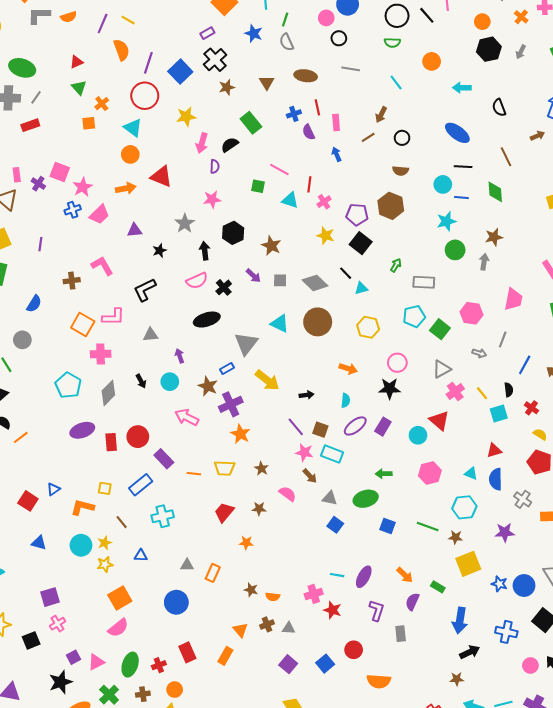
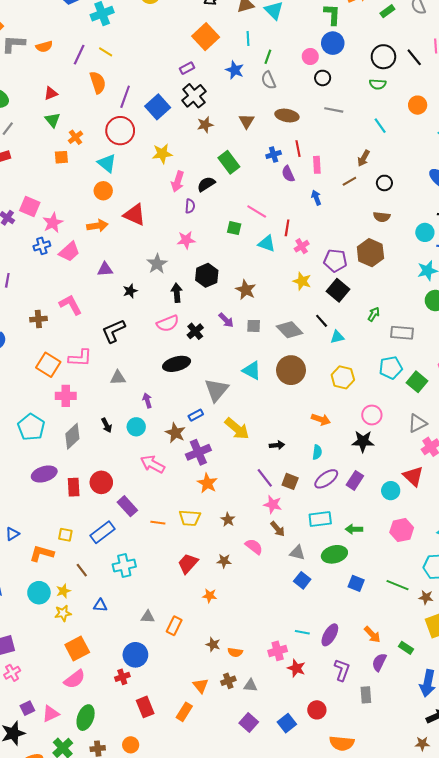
cyan rectangle: (332, 454) -> (320, 519), moved, turned -30
red cross: (159, 665) -> (122, 677), moved

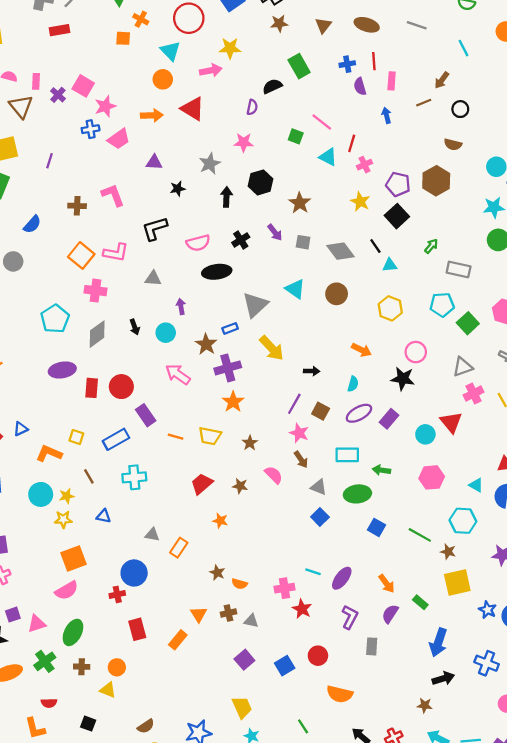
orange cross: (76, 137) -> (141, 19), turned -32
pink arrow: (178, 181) -> (211, 70), moved, turned -126
pink semicircle: (168, 323) -> (198, 243), moved
brown circle: (291, 370) -> (337, 294), size x0.7
purple line: (265, 478) -> (294, 404), turned 60

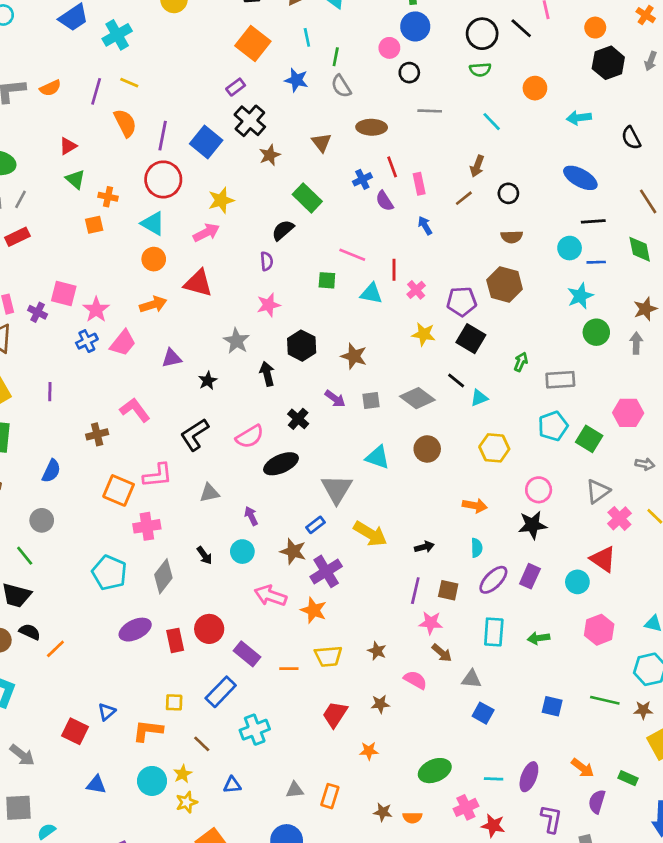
orange star: (233, 402) -> (314, 610), moved
cyan rectangle: (347, 455) -> (494, 632), turned -70
green ellipse: (357, 494) -> (435, 771), moved

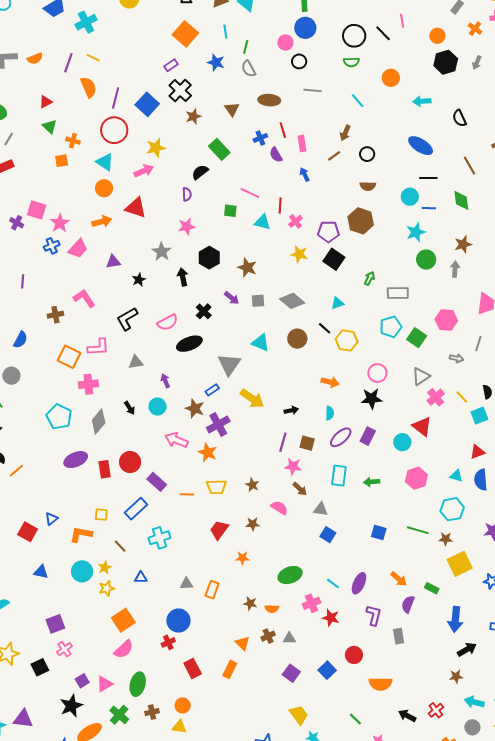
black line: (456, 380) -> (325, 328), moved
cyan line: (494, 779) -> (333, 583), turned 32

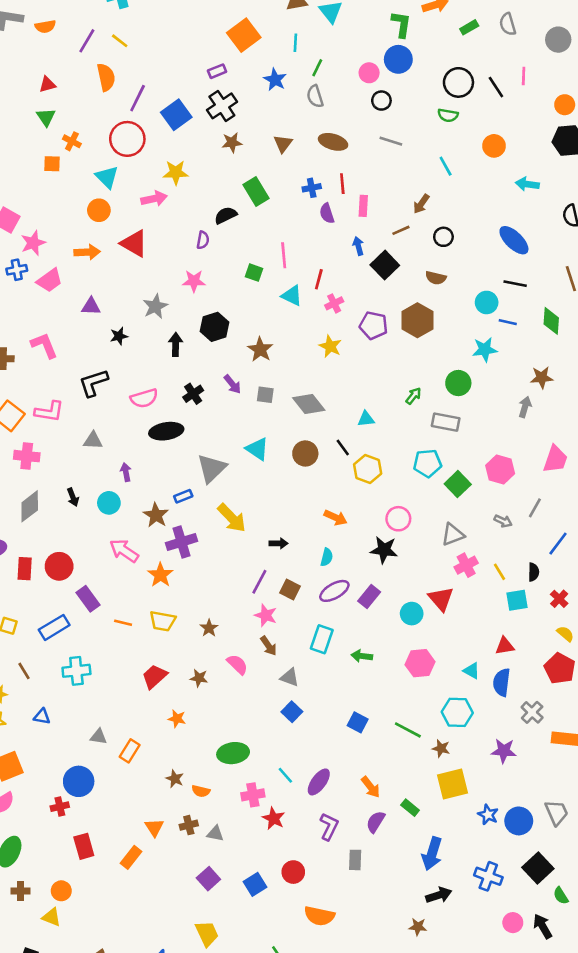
pink line: (250, 193) -> (284, 255), turned 48
black square: (334, 259) -> (385, 265), moved
green circle: (426, 260) -> (458, 383), moved

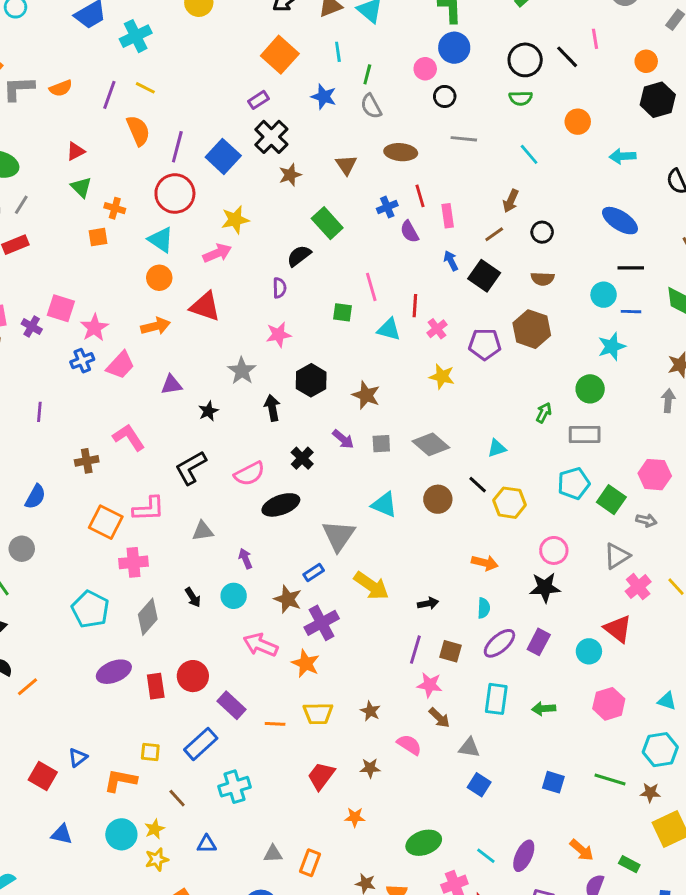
gray arrow: (503, 521) -> (646, 520), moved

